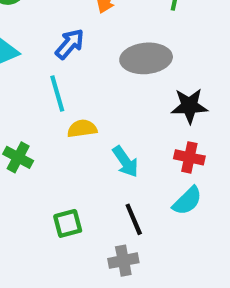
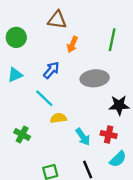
cyan line: (57, 93) -> (44, 98), turned -30
red cross: (189, 157) -> (109, 134), moved

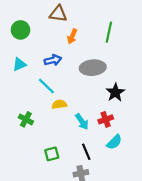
blue arrow: (51, 70) -> (53, 60), turned 35
black star: (119, 105) -> (115, 92), turned -30
red cross: (109, 134) -> (106, 119), turned -32

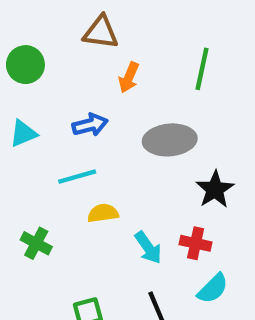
cyan line: (46, 86) -> (77, 177), turned -60
red cross: (106, 119) -> (196, 243), turned 32

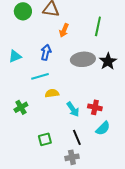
green circle: (25, 65) -> (23, 11), moved
blue arrow: (90, 125) -> (46, 52), turned -63
black star: (215, 189) -> (108, 61), moved
green cross: (36, 243) -> (21, 107), turned 32

